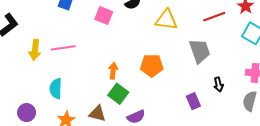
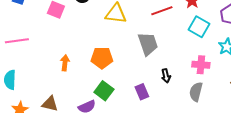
green square: (118, 94) -> (104, 91), moved

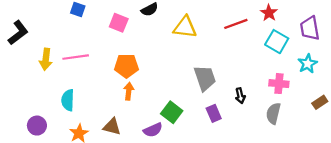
gray trapezoid: (148, 44) -> (205, 78), moved
orange pentagon: (102, 58) -> (126, 66), moved
orange arrow: (65, 63) -> (129, 91), moved

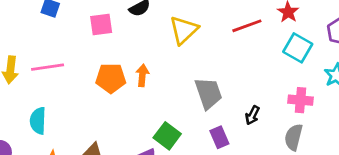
pink square: (119, 23) -> (101, 24), turned -30
yellow triangle: (185, 27) -> (184, 30), turned -50
orange arrow: (129, 91) -> (142, 75), moved
black arrow: (240, 96) -> (252, 115), turned 40

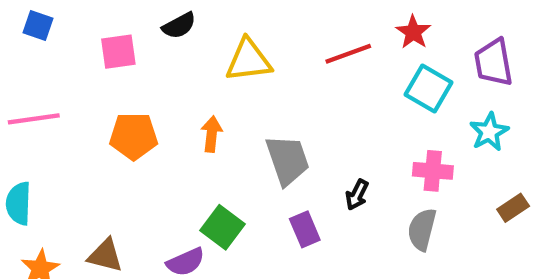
yellow triangle: (184, 30) -> (248, 60), turned 36
orange arrow: (142, 75) -> (212, 134), moved

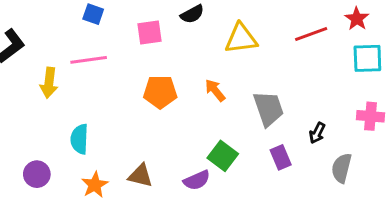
cyan square: (428, 88) -> (367, 58), turned -32
pink line: (34, 119) -> (89, 60), moved
orange arrow: (212, 134) -> (215, 90), turned -45
gray semicircle: (422, 229) -> (342, 168), moved

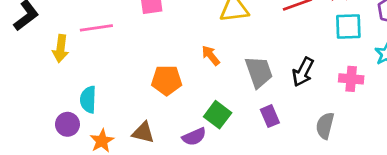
orange pentagon: (160, 92) -> (167, 80), moved
black arrow: (317, 133) -> (303, 72), moved, size x1.5
purple circle: (37, 174) -> (67, 124), moved

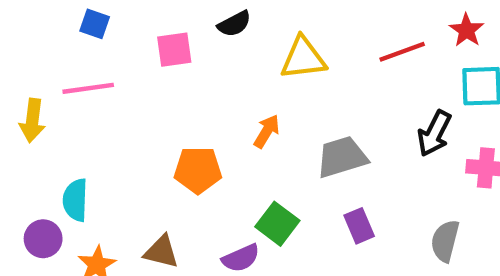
orange arrow: (211, 55) -> (267, 131), turned 70
gray trapezoid: (259, 72) -> (342, 157), turned -88
black arrow: (303, 72) -> (434, 133), moved

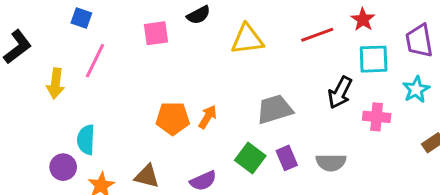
blue square: (95, 24) -> (81, 18), moved
pink line: (88, 88) -> (95, 61), turned -56
orange arrow: (267, 131) -> (208, 117), moved
green square: (277, 224) -> (250, 158), moved
gray semicircle: (445, 241) -> (331, 163), moved, turned -104

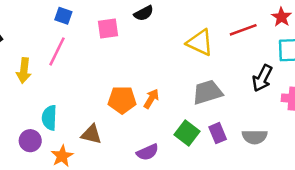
blue square: (81, 18) -> (63, 16), moved
yellow triangle: (247, 39) -> (200, 43), moved, turned 32
brown triangle: (147, 176) -> (91, 134), moved

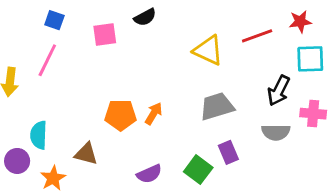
red star: (281, 17) -> (300, 22), turned 30
green square: (187, 133) -> (198, 170), moved
gray semicircle: (255, 137) -> (276, 132), moved

